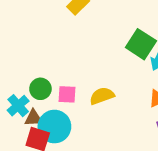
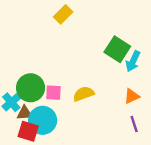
green circle: (40, 89) -> (31, 88), size x1.5

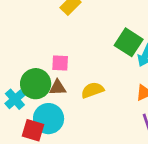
pink square: (53, 93) -> (60, 63), moved
brown triangle: (25, 113) -> (58, 88), moved

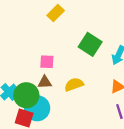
green square: (129, 42) -> (90, 44), moved
green circle: (36, 84) -> (26, 95), moved

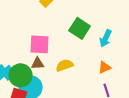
pink square: (47, 62) -> (40, 44), size x1.5

